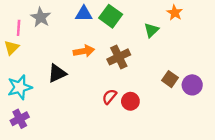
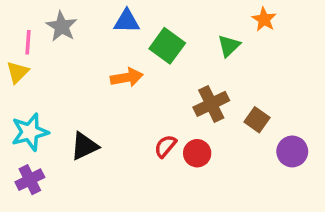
green square: (111, 16) -> (167, 46), moved
brown cross: (119, 57) -> (211, 104), moved
black triangle: (57, 73) -> (84, 146), moved
purple circle: (192, 85) -> (292, 151), moved

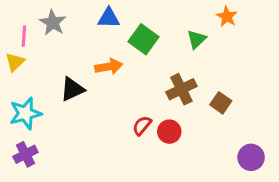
black triangle: (84, 146) -> (72, 89), moved
purple circle: (292, 151) -> (251, 157), moved

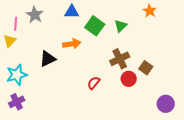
green triangle: (197, 39) -> (121, 26), moved
red circle: (169, 132) -> (129, 79), moved

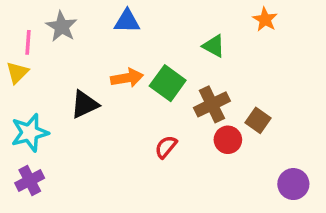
green square: (95, 26) -> (168, 83), moved
green triangle: (121, 26) -> (214, 46), turned -48

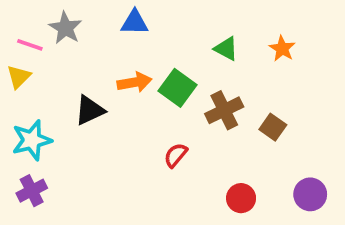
orange star: (265, 19) -> (282, 49), moved
pink line: (28, 42) -> (30, 45), turned -75
red circle: (228, 140) -> (241, 198), moved

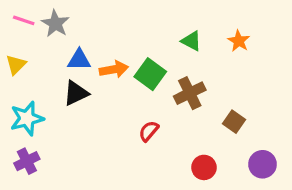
blue triangle: (135, 22) -> (79, 60), moved
pink line: (30, 45) -> (24, 20), moved
brown square: (273, 127) -> (234, 122), moved

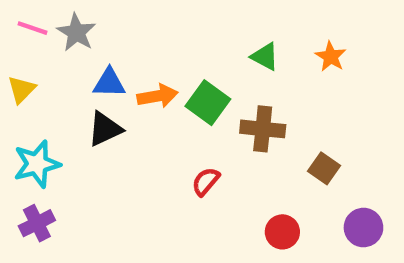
brown cross: (190, 93) -> (263, 129), turned 32

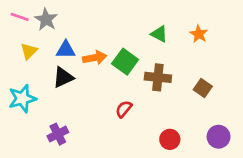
yellow triangle: (22, 89) -> (29, 51), moved
brown square: (324, 168) -> (203, 88), moved
purple cross: (37, 223) -> (58, 134), moved

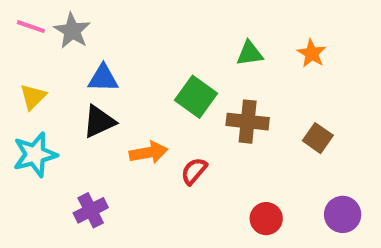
green triangle: (159, 34) -> (250, 53), turned -36
yellow triangle: (29, 51) -> (33, 97), moved
orange arrow: (95, 58) -> (149, 153), moved

